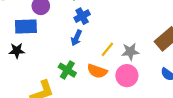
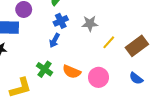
yellow line: (107, 49) -> (109, 42), moved
gray star: (130, 52) -> (90, 24), moved

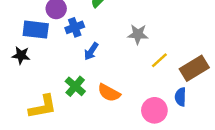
blue cross: (61, 21) -> (75, 27), moved
pink circle: (98, 77) -> (154, 110), moved
blue semicircle: (136, 78) -> (181, 97), moved, turned 48

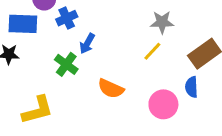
gray star: (138, 34) -> (162, 22), moved
yellow line: (159, 60) -> (152, 51), moved
green cross: (75, 86) -> (66, 64), moved

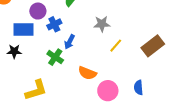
gray star: (162, 22) -> (102, 24), moved
blue semicircle: (192, 87) -> (139, 88), moved
pink circle: (163, 104) -> (108, 91), moved

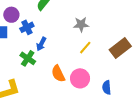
gray star: (102, 24) -> (81, 24), moved
orange semicircle: (87, 73) -> (58, 74), turned 42
pink circle: (108, 91) -> (80, 78), moved

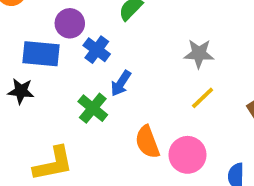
blue cross: (27, 27) -> (97, 50), turned -32

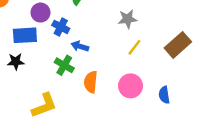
blue arrow: (121, 83) -> (80, 46), turned 84
orange semicircle: (147, 142) -> (91, 82), moved, turned 35

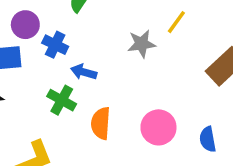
gray star: (128, 19) -> (142, 44), moved
yellow line: (134, 47) -> (176, 22), moved

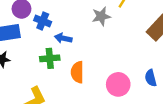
green cross: (62, 100) -> (50, 58), turned -30
pink circle: (158, 127) -> (118, 84), moved

